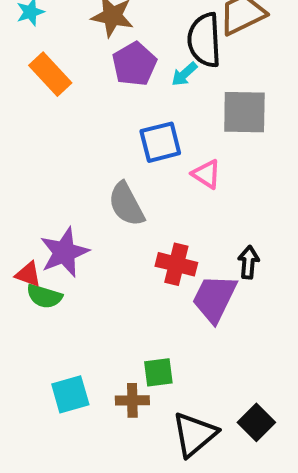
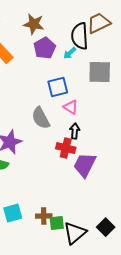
pink triangle: (206, 174) -> (71, 107), moved
black arrow: (248, 262) -> (75, 131), moved
green square: (158, 372) -> (57, 223), moved

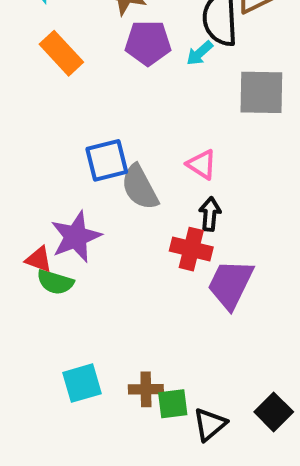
purple pentagon: (45, 48) -> (148, 43), turned 30
blue square: (58, 87) -> (107, 160), moved
black triangle: (75, 233) -> (210, 424), size x0.7

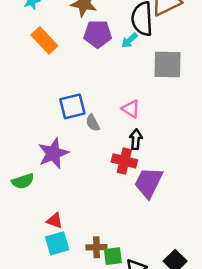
gray semicircle: (140, 187) -> (93, 123), size x0.6
red triangle: (39, 259) -> (55, 221), moved
green semicircle: (55, 282) -> (23, 181), moved, turned -35

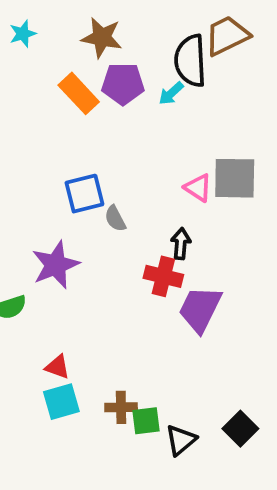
orange rectangle: (44, 40) -> (79, 93), moved
gray square: (168, 64) -> (235, 178), moved
pink triangle: (131, 109) -> (198, 188), moved

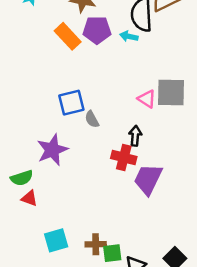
cyan arrow: (171, 93) -> (129, 36), turned 54
red triangle: (57, 367) -> (29, 198), moved

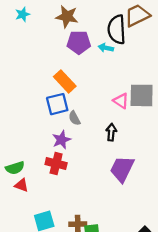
orange rectangle: (68, 36) -> (65, 81), moved
purple star: (52, 150) -> (62, 140), moved, size x0.7
red cross: (124, 158) -> (56, 164), moved

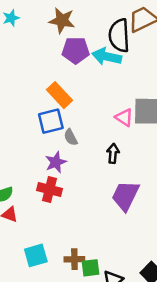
cyan arrow: (106, 48) -> (107, 57), size x1.6

